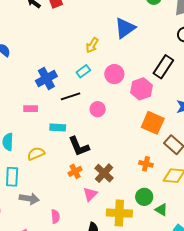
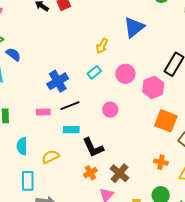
black line: (71, 96) -> (70, 106), moved

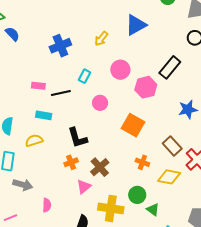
cyan rectangle: (94, 72) -> (85, 76), moved, turned -32
blue cross: (58, 81) -> (60, 46), moved
pink rectangle: (43, 112) -> (38, 86), moved
orange square: (166, 121) -> (133, 125), moved
cyan rectangle: (71, 130) -> (44, 115), moved

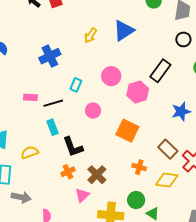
yellow arrow: (101, 39) -> (91, 35), moved
cyan rectangle: (44, 115) -> (52, 127), moved, turned 63

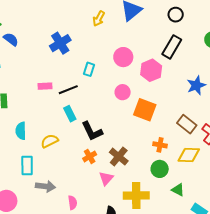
black circle: (183, 39) -> (176, 15), moved
pink circle: (93, 111) -> (123, 92), moved
green circle: (136, 200) -> (160, 169), moved

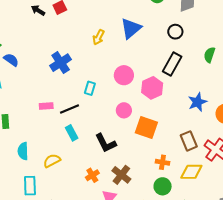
brown rectangle: (187, 124) -> (189, 141), turned 30
black L-shape: (92, 131) -> (106, 143), moved

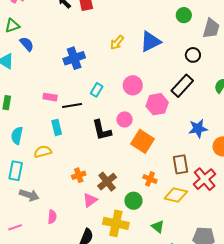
cyan rectangle: (72, 133) -> (57, 127), moved
black L-shape: (106, 143) -> (102, 130), moved
green circle: (163, 186) -> (133, 201), moved

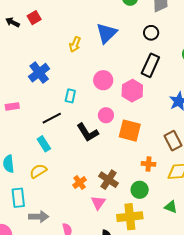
pink rectangle: (50, 97) -> (12, 106), moved

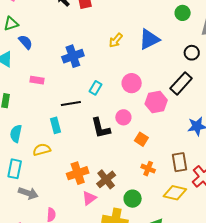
orange square: (130, 131) -> (141, 139), size x0.6
orange cross: (148, 164) -> (148, 169), moved
orange cross: (80, 182) -> (78, 173), size x1.5

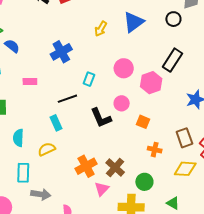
black circle: (192, 53) -> (173, 19), moved

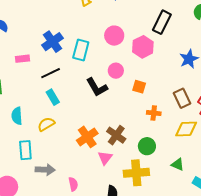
blue cross: (61, 52) -> (52, 42), moved
cyan rectangle: (89, 79) -> (81, 50), size x1.5
black line: (67, 99) -> (51, 73), moved

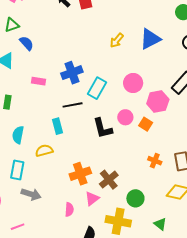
black line: (51, 73) -> (73, 105), moved
orange square: (139, 87) -> (146, 124), moved
orange cross: (154, 113) -> (155, 161), moved
pink semicircle: (73, 184) -> (69, 210), moved

